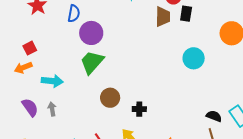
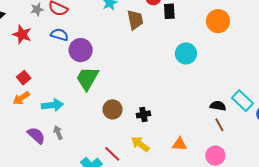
blue semicircle: (74, 14) -> (59, 35), turned -72
brown trapezoid: (163, 17) -> (135, 20), moved

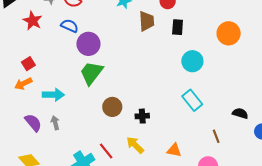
black rectangle: (169, 11) -> (178, 27), moved
cyan rectangle: (242, 101) -> (192, 100), moved
black semicircle: (218, 106) -> (240, 113), moved

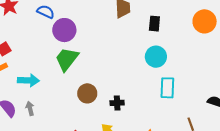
black rectangle: (178, 27) -> (154, 24), moved
cyan circle: (192, 61) -> (156, 57), moved
cyan rectangle: (192, 100) -> (167, 88), turned 40

